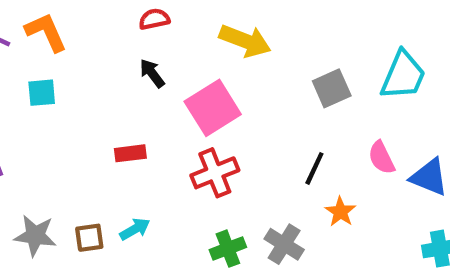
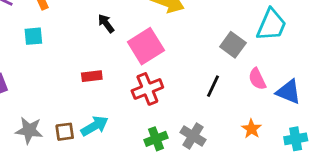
gray square: (332, 88) -> (233, 45), moved, turned -30
orange star: (340, 212) -> (251, 129), moved
cyan arrow: (135, 229) -> (95, 126), size x1.4

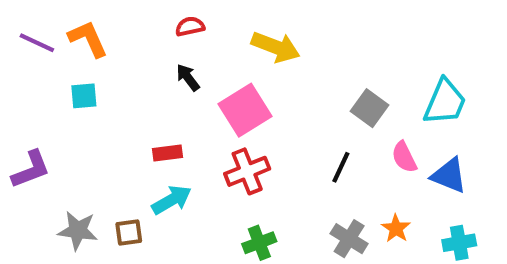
cyan trapezoid: (271, 25) -> (445, 102), moved
cyan arrow: (95, 126) -> (172, 200), moved
gray cross: (193, 136) -> (349, 239), moved

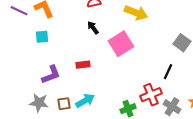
purple L-shape: (31, 169) -> (51, 75), moved
red cross: (247, 171) -> (151, 95), moved
cyan arrow: (172, 200) -> (85, 101), moved

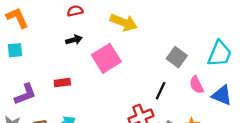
black arrow: (93, 28) -> (74, 40), turned 112

